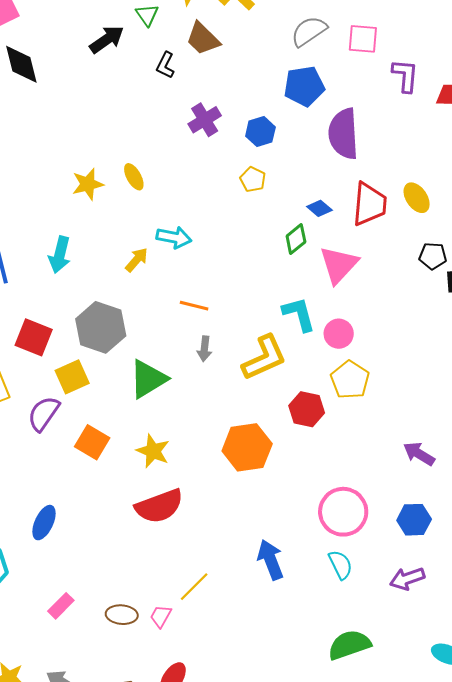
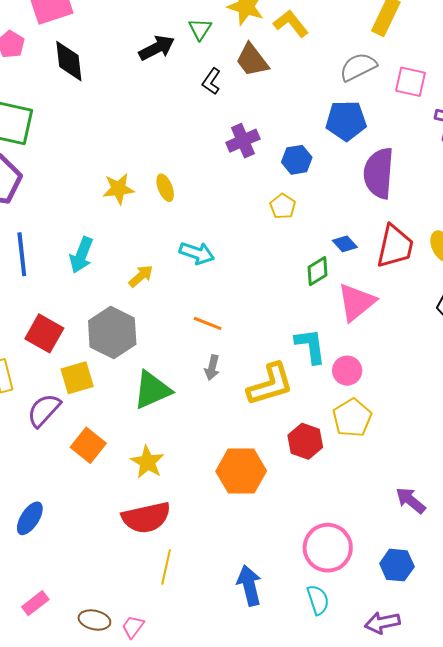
yellow arrow: (137, 260) -> (141, 276), moved
yellow line: (194, 587) -> (166, 567), moved, turned -40

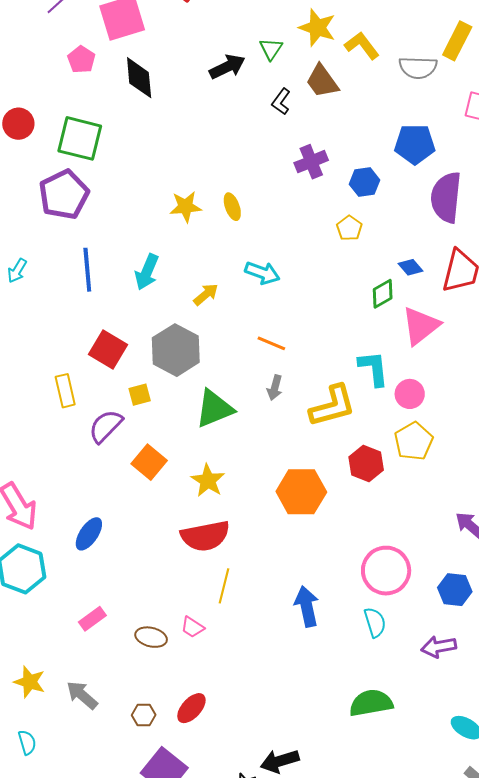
gray semicircle: (358, 67) -> (418, 68), moved, turned -153
yellow square: (77, 378) -> (140, 395), size x0.7
pink trapezoid: (133, 627) -> (192, 627), moved, turned -95

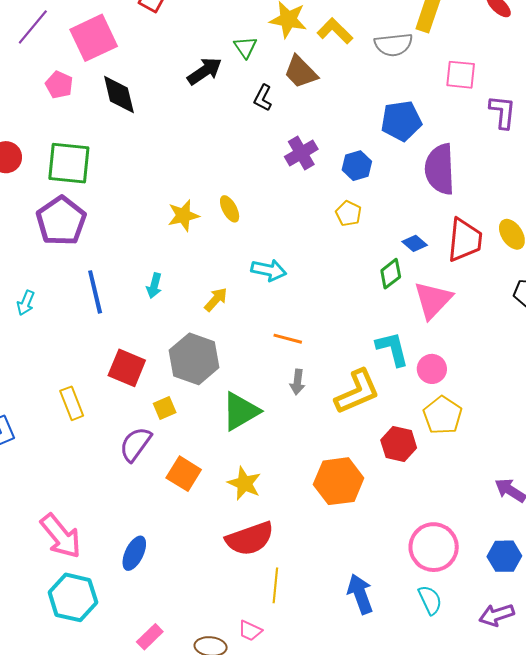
cyan arrow: (147, 272) -> (154, 286), size x0.7
yellow rectangle: (65, 391) -> (72, 403), moved

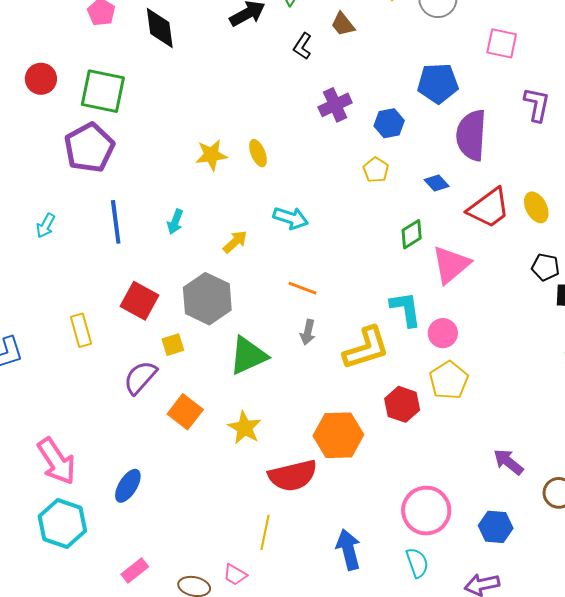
brown trapezoid: (301, 72) -> (343, 24), size x0.7
purple L-shape: (503, 112) -> (537, 105), moved
red trapezoid: (465, 240) -> (489, 208), turned 42
blue diamond: (415, 243) -> (437, 183), moved
red semicircle: (250, 539) -> (293, 476), moved

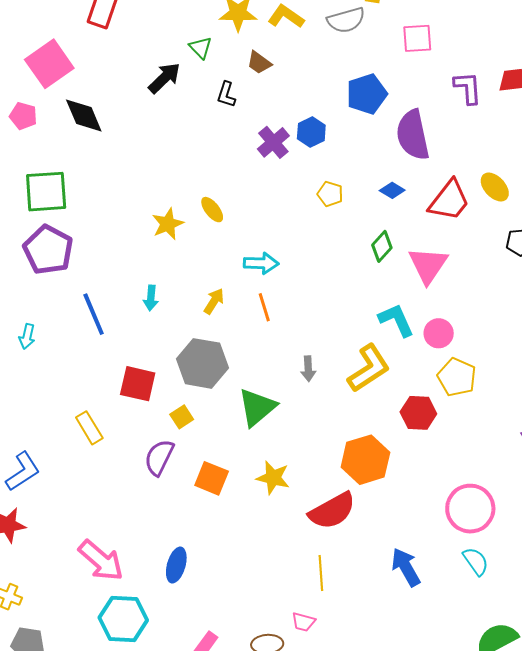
blue hexagon: (389, 123) -> (311, 132), moved
orange line: (303, 288) -> (264, 307), moved, turned 68

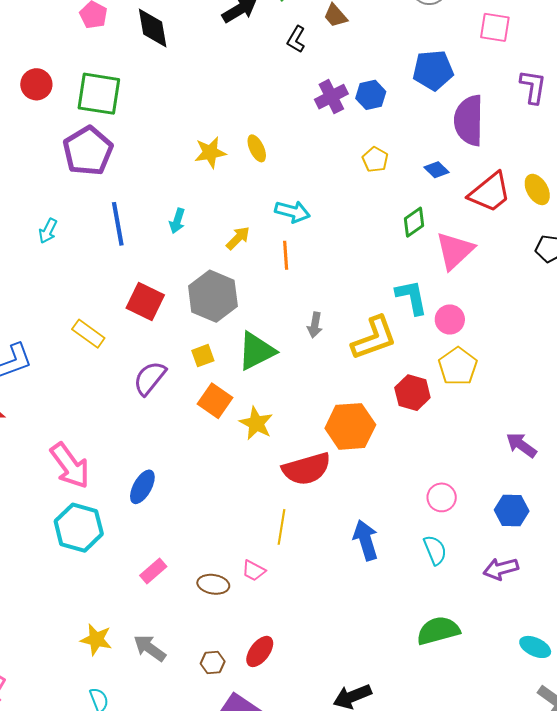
yellow square: (182, 417) -> (203, 356), moved
yellow rectangle: (89, 428) -> (88, 334), turned -36
orange square: (212, 478) -> (215, 401), moved
pink circle: (470, 509) -> (442, 497), size x0.6

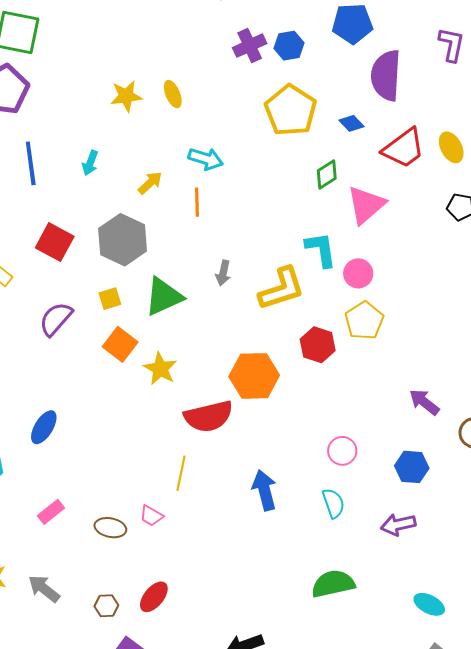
yellow pentagon: (375, 160) -> (291, 110), size x2.0

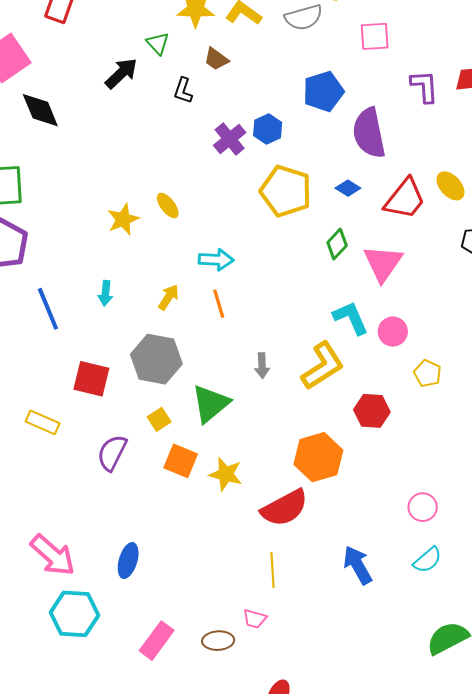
yellow pentagon: (364, 321) -> (427, 373), moved, size x0.7
cyan semicircle: (333, 503) -> (427, 560), turned 84
pink rectangle: (51, 512) -> (157, 641), size x1.4

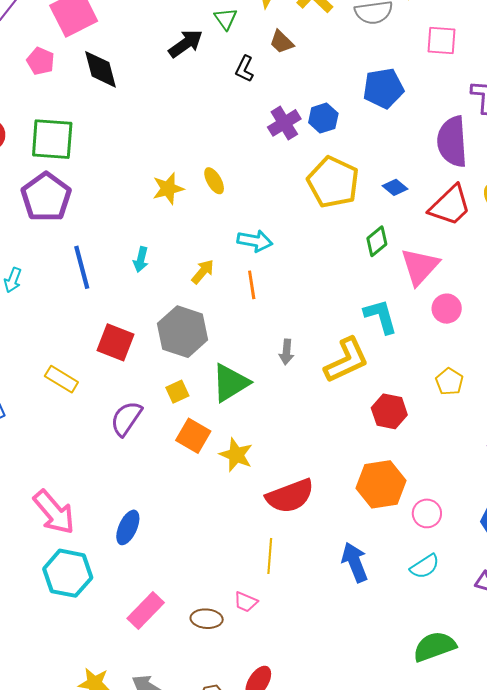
purple semicircle: (369, 133) -> (452, 142), moved
pink circle: (393, 332) -> (447, 309), moved
orange hexagon: (318, 457) -> (381, 484), moved

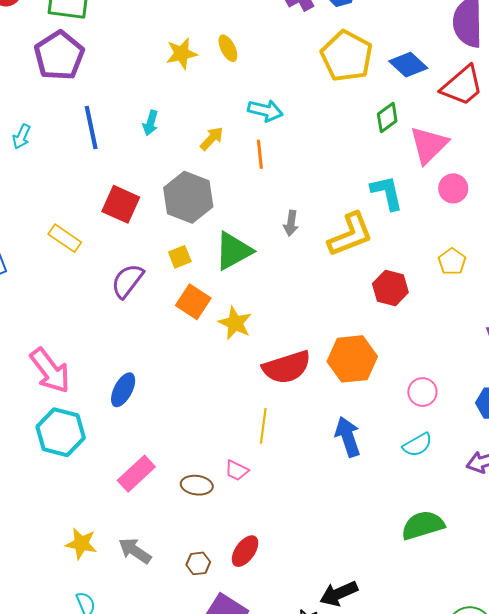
blue diamond: (395, 187) -> (408, 65), size x1.5
orange hexagon: (381, 484) -> (352, 359), moved

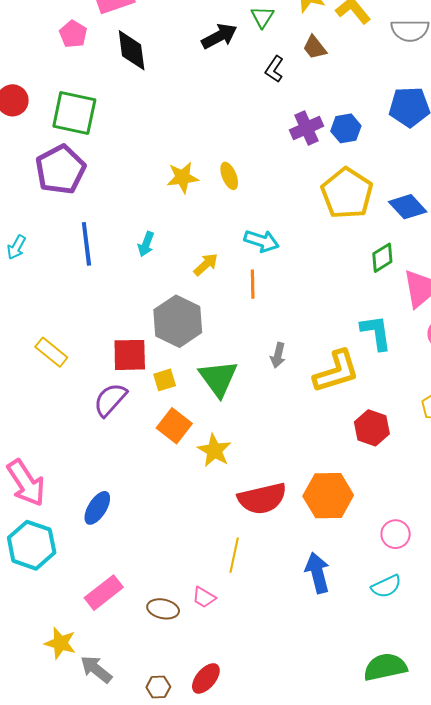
red square: (121, 204) -> (130, 355), moved, turned -30
green triangle: (233, 251) -> (218, 378), turned -42
yellow star: (81, 544) -> (60, 643), moved

